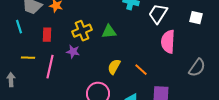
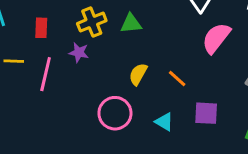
pink semicircle: (168, 42) -> (216, 38), turned 35

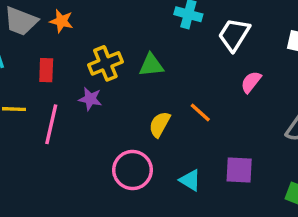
pink semicircle: (216, 38) -> (251, 82), size x0.6
orange line: (177, 78) -> (200, 112), moved

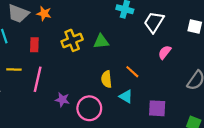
purple star: (90, 99) -> (62, 100), moved
yellow semicircle: (160, 124) -> (107, 79), turned -35
cyan triangle: (190, 180) -> (126, 96), moved

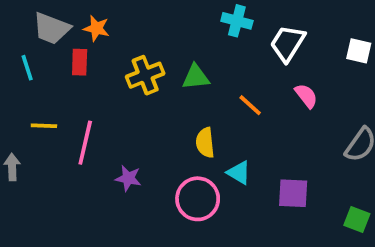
red rectangle: (34, 45) -> (80, 62), moved
pink semicircle: (165, 52) -> (306, 96), turned 104
orange line: (132, 72) -> (250, 105), moved
pink circle: (89, 108) -> (198, 199), moved

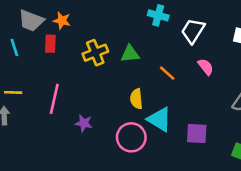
yellow line: (44, 126) -> (13, 92), moved
cyan triangle: (239, 173) -> (159, 119), size x1.5

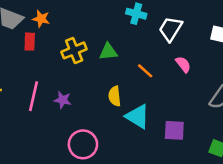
purple star: (84, 123) -> (63, 100), moved
pink circle: (131, 137) -> (83, 144), moved

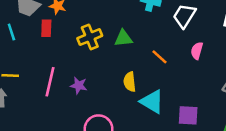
pink semicircle: (183, 64) -> (197, 51), turned -126

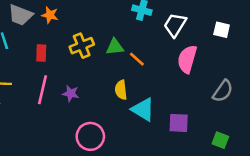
red rectangle: (46, 28) -> (41, 53), moved
pink semicircle: (197, 51) -> (187, 59), size x1.6
orange line: (159, 57) -> (137, 59), moved

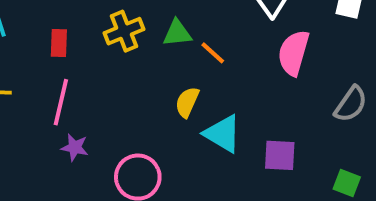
yellow semicircle: (121, 90) -> (187, 102), turned 30
purple star: (71, 93) -> (75, 147), moved

